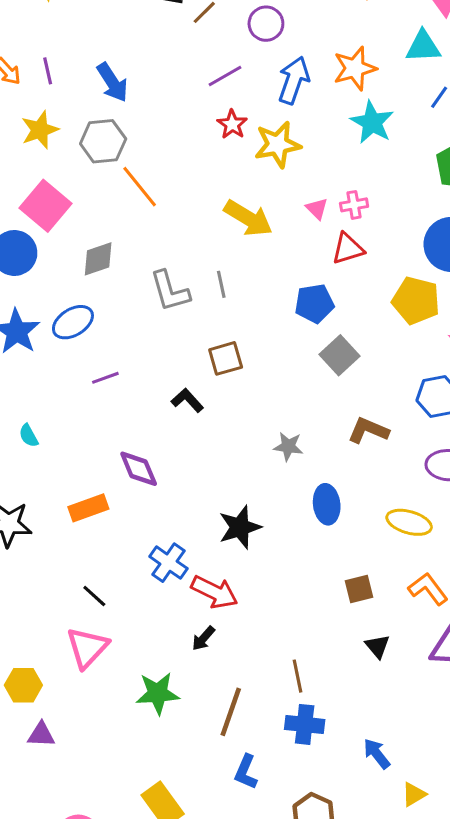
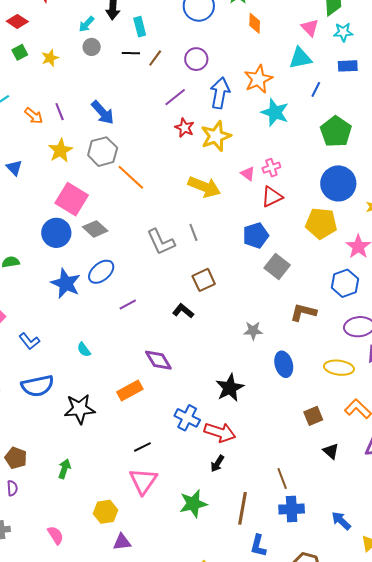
gray diamond: (98, 259) -> (95, 229), moved, turned 70
black line: (94, 596) -> (142, 447), turned -60

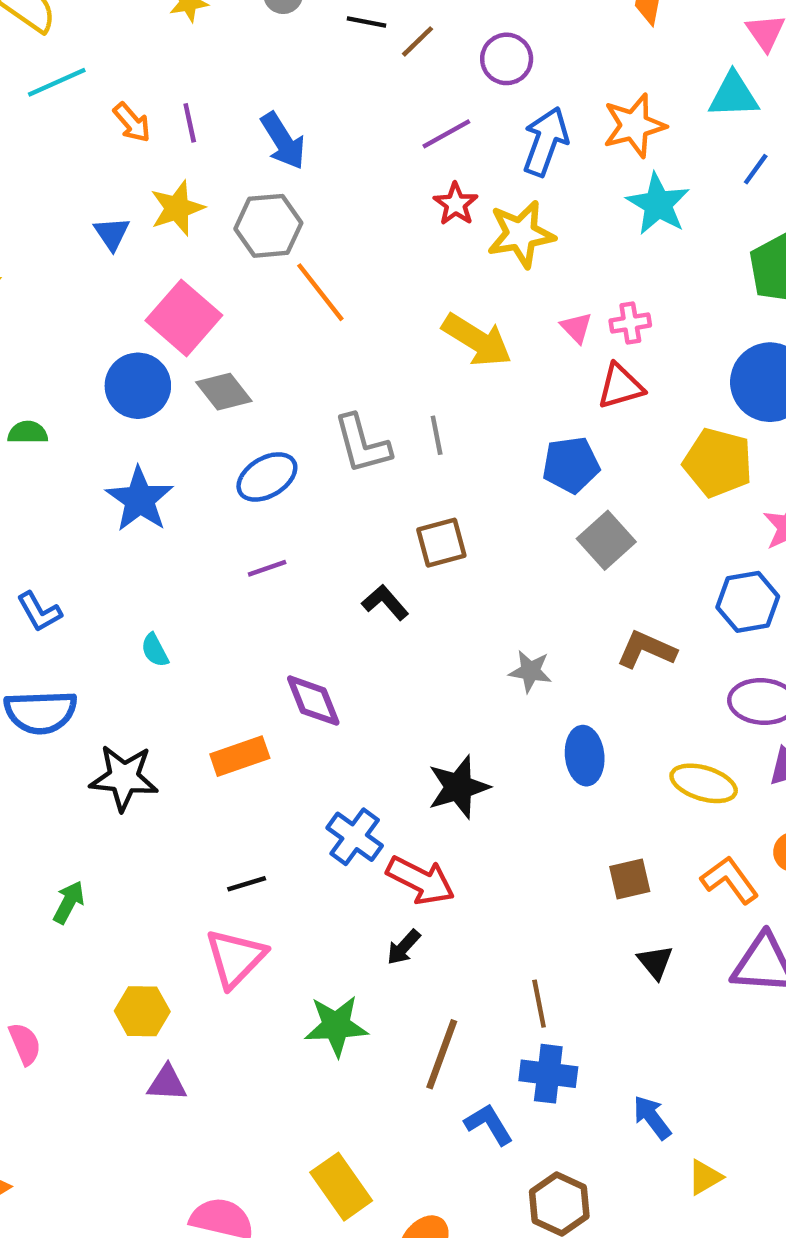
blue triangle: (14, 168) -> (112, 234), moved
blue ellipse: (101, 272) -> (267, 477), moved
blue L-shape: (258, 546) -> (489, 1124), moved, turned 125

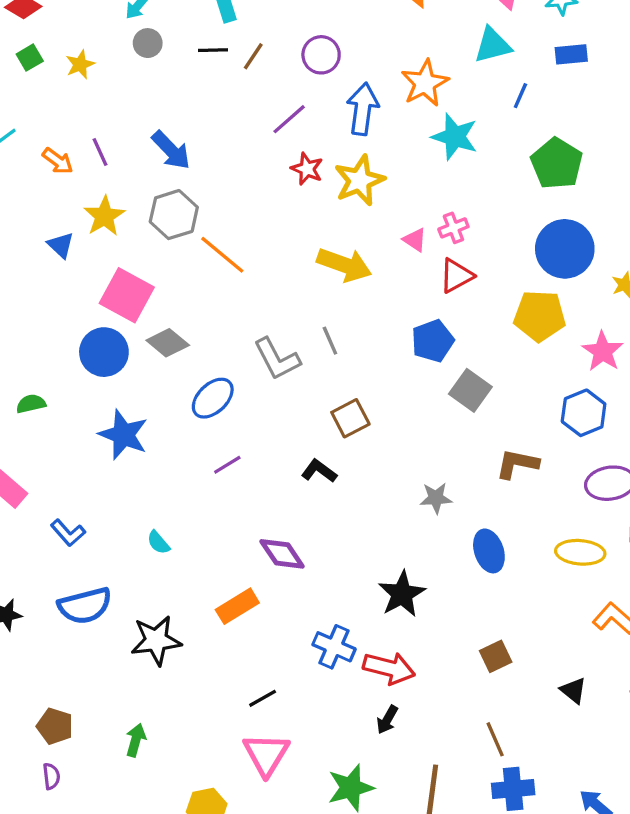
brown square: (630, 879) -> (496, 656), moved

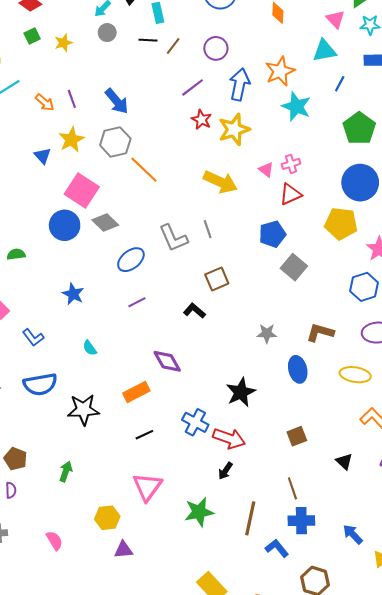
blue star: (123, 435) -> (73, 294), moved, size x0.7
brown L-shape: (517, 464) -> (320, 332), moved
black line: (263, 698) -> (144, 435), moved

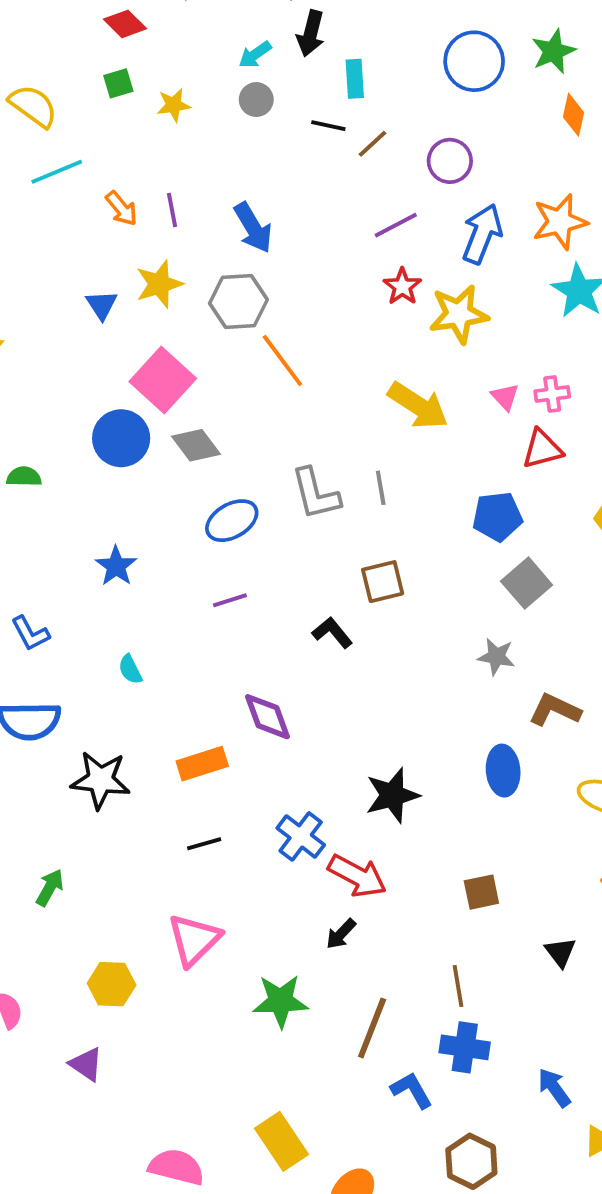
gray star: (267, 333) -> (496, 657), moved
purple triangle: (123, 550) -> (86, 1064), moved, turned 30

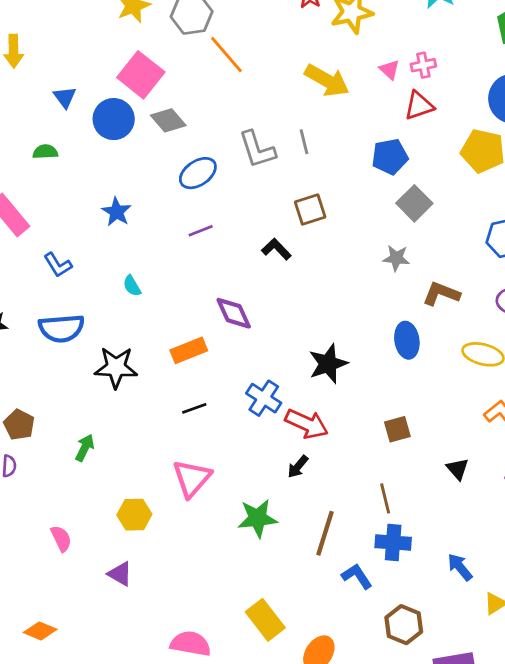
blue triangle: (102, 305) -> (65, 97), moved

